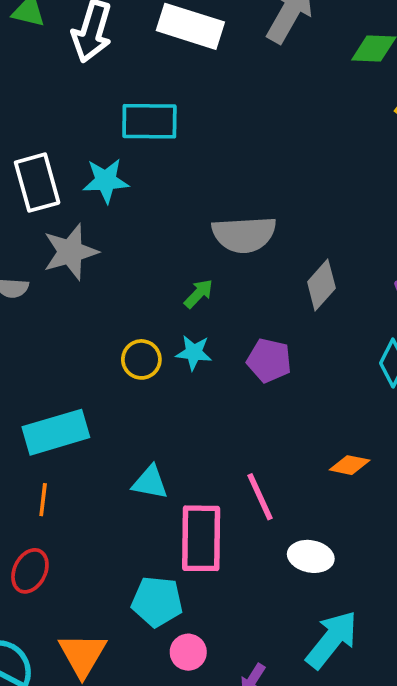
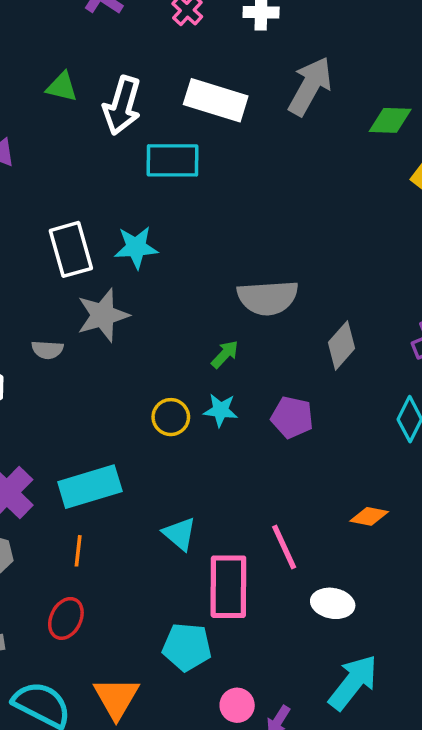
cyan rectangle: (149, 121) -> (172, 160), moved
cyan triangle: (150, 482) -> (180, 534), turned 30
pink circle: (188, 652) -> (237, 705), moved

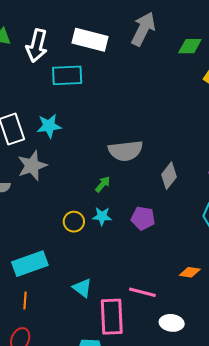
pink line: (284, 547) -> (142, 292), turned -48

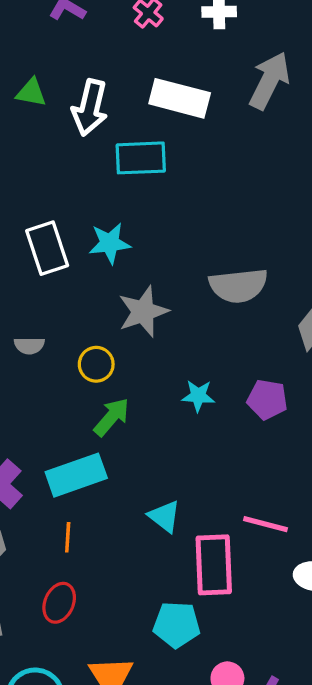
gray star: (32, 166) -> (143, 312), moved
green arrow: (103, 184) -> (112, 417), moved, size x1.4
yellow circle: (74, 222) -> (96, 364), moved

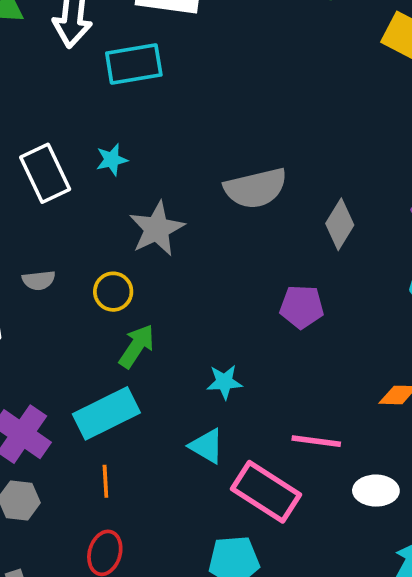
cyan star: (110, 243) -> (112, 160), size x0.7
cyan star: (198, 396) -> (224, 382), moved
pink rectangle: (214, 565) -> (266, 492), turned -48

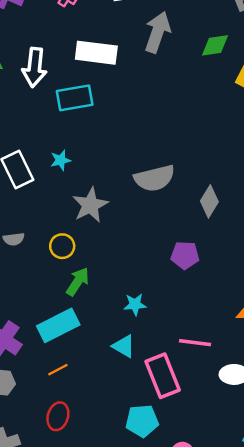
orange line: (105, 481) -> (58, 370), turned 66
pink rectangle: (266, 492) -> (163, 376), turned 36

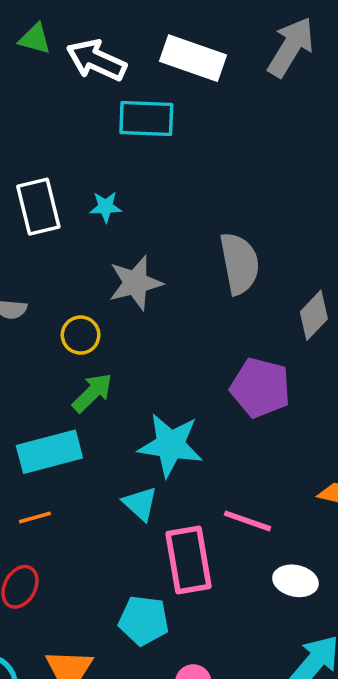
white arrow: (34, 67) -> (96, 60), turned 96
gray semicircle: (154, 178) -> (240, 263), turned -99
purple pentagon: (185, 255) -> (260, 388), size x1.4
cyan star: (135, 304) -> (170, 445), size x1.8

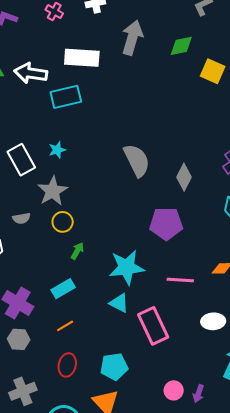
gray star: (135, 283) -> (53, 191), moved
green arrow: (92, 393) -> (77, 251), size x0.7
cyan rectangle: (49, 452) -> (63, 289), size x0.7
pink line: (247, 521) -> (180, 280), moved
cyan pentagon: (144, 620) -> (114, 367), moved

